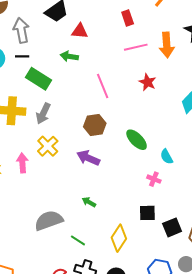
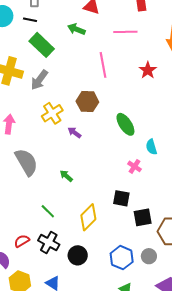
pink line: (136, 47) -> (125, 32), moved
yellow cross: (48, 146) -> (52, 113), moved
purple arrow: (88, 158) -> (74, 132), size x0.6
gray semicircle: (49, 220) -> (26, 162), moved, turned 68

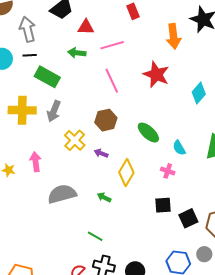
pink line: (125, 32) -> (112, 45), moved
red star: (148, 70) -> (156, 75), size x1.5
gray semicircle: (26, 162) -> (62, 194), turned -60
yellow diamond: (88, 217) -> (126, 172), moved

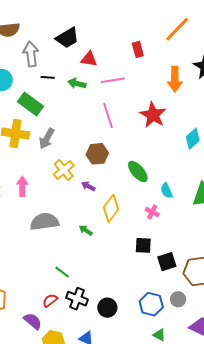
black line: (30, 55) -> (48, 77), moved
green rectangle: (47, 77) -> (31, 104), moved
green line: (95, 236) -> (62, 272), moved

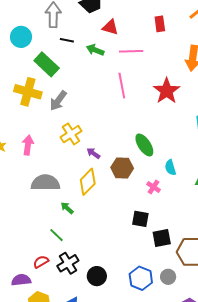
brown hexagon: (97, 154) -> (122, 168), moved
yellow diamond: (111, 208) -> (88, 182), moved
green arrow: (86, 230) -> (67, 208), moved
black cross: (77, 299) -> (68, 263), turned 30
purple semicircle: (33, 321) -> (21, 280), turned -54

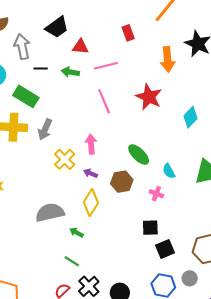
pink arrow: (28, 145) -> (91, 144), moved
black square: (162, 238) -> (165, 249), moved

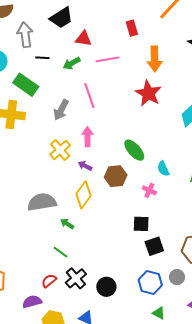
orange arrow: (168, 59) -> (155, 59), moved
green arrow: (70, 72) -> (72, 63), turned -42
pink line: (104, 101) -> (89, 95), moved
gray arrow: (45, 129) -> (61, 110), moved

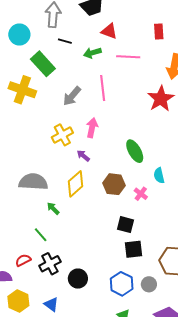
brown hexagon: (116, 176) -> (114, 184), moved

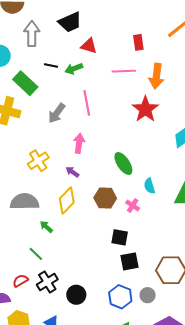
black line: (65, 41) -> (51, 66), moved
pink line: (128, 57) -> (124, 71), moved
yellow cross: (62, 135) -> (38, 161), moved

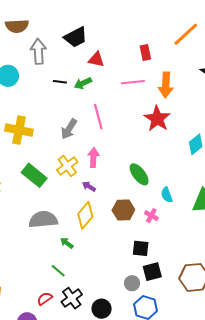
green rectangle: (25, 83) -> (34, 175), moved
yellow cross: (38, 161) -> (67, 166), moved
gray circle: (148, 295) -> (132, 283), moved

